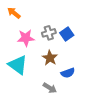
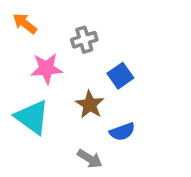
gray cross: (49, 33) -> (84, 40), moved
blue square: (67, 34) -> (120, 76), moved

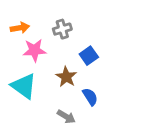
orange arrow: (25, 23) -> (20, 28), moved, turned 132
blue semicircle: (122, 132) -> (90, 97), turned -102

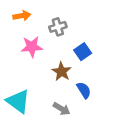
orange arrow: (20, 28) -> (22, 16), moved
cyan triangle: (24, 86) -> (18, 101), moved

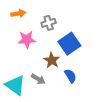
blue square: (83, 52) -> (69, 44), size x1.5
gray arrow: (62, 109) -> (38, 79), moved

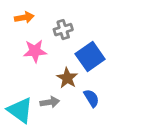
gray arrow: (38, 79) -> (50, 102), turned -40

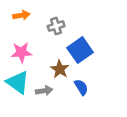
pink star: (35, 51) -> (21, 52), moved
cyan triangle: (20, 110) -> (18, 82), moved

